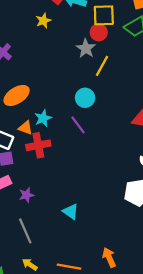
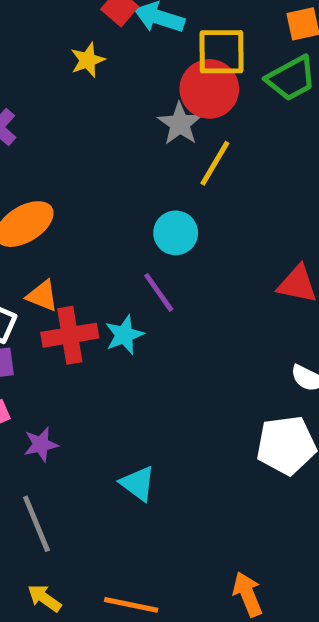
red circle: (99, 32) -> (209, 89), size x1.5
cyan star: (43, 118) -> (124, 335), moved
orange arrow: (109, 257) -> (248, 594), moved

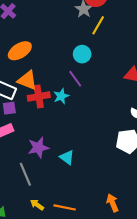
orange triangle: (42, 296) -> (27, 80), size x1.5
purple star: (41, 444) -> (38, 148), moved, size x1.5
yellow arrow: (44, 598) -> (37, 205), moved

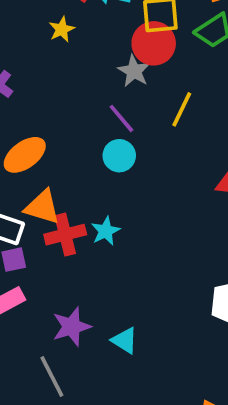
yellow line: (98, 25) -> (182, 109), moved
cyan circle: (82, 54) -> (119, 156), moved
purple line: (75, 79) -> (121, 118), moved

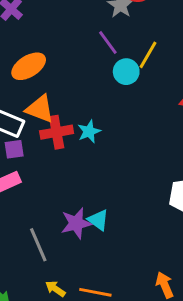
yellow line: (182, 109) -> (148, 55), moved
cyan circle: (119, 156) -> (126, 72), moved
purple star: (72, 327) -> (76, 223), moved

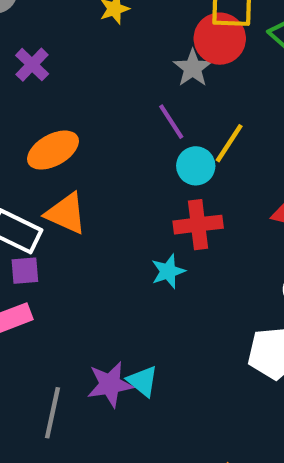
cyan star: (89, 131) -> (168, 271), moved
red cross: (57, 132) -> (198, 225), moved
gray line: (38, 245) -> (52, 413), turned 32

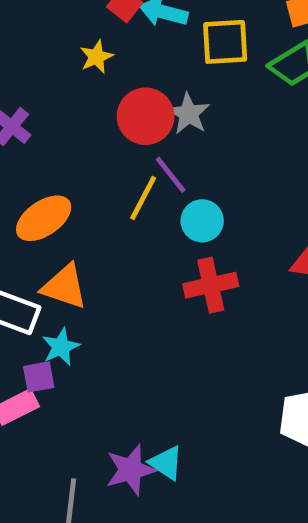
red circle: (220, 39) -> (146, 116), moved
yellow line: (229, 143) -> (143, 198), moved
purple square: (25, 271) -> (39, 377), moved
cyan star: (168, 271) -> (61, 347), moved

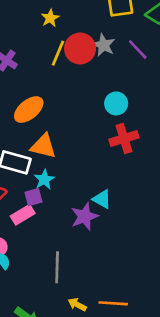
purple line: (171, 175) -> (138, 49), moved
yellow line: (143, 198) -> (58, 53), moved
cyan triangle: (166, 463) -> (102, 199), moved
purple star: (131, 470) -> (84, 216), moved

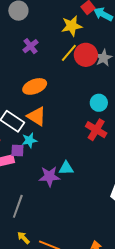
yellow star: (50, 18) -> (72, 26), size x1.5
red cross: (124, 138) -> (96, 130), turned 30
cyan triangle: (102, 199) -> (66, 168), turned -49

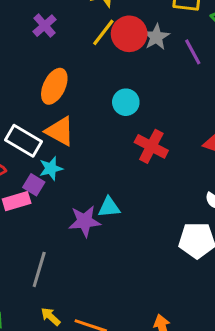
orange ellipse: (35, 86) -> (54, 86), turned -40
cyan circle: (99, 103) -> (126, 102), moved
purple square: (17, 150) -> (34, 185), turned 32

